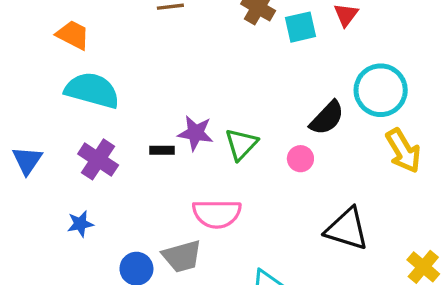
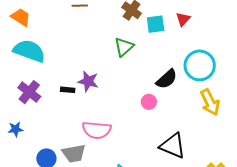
green triangle: (241, 144) -> (124, 47), moved

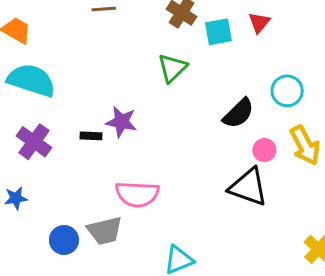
cyan circle: (200, 65) -> (287, 91), size x0.7
pink circle: (149, 102) -> (264, 150), moved
black triangle: (173, 146) -> (248, 187), moved

